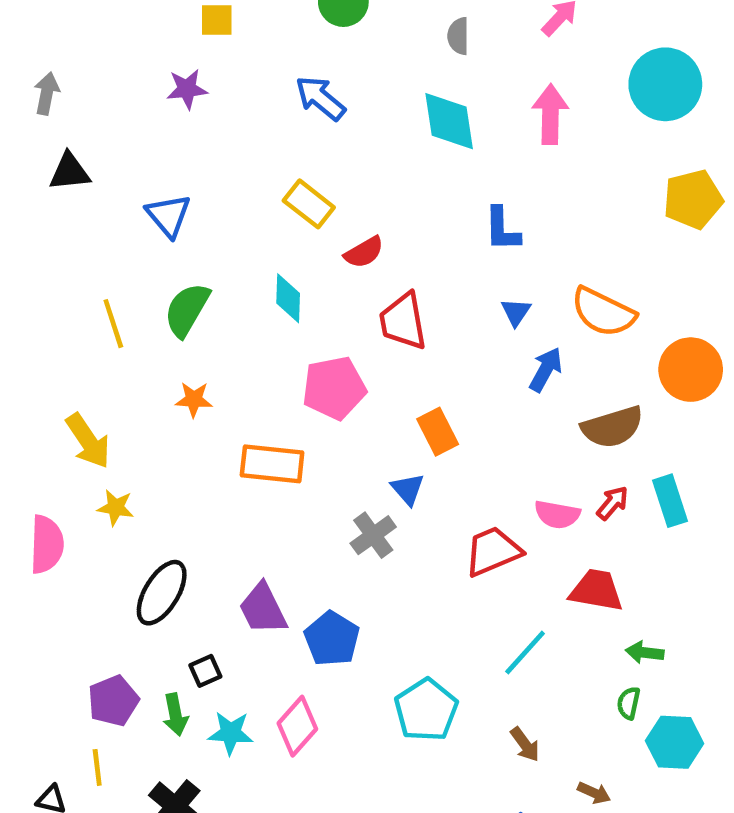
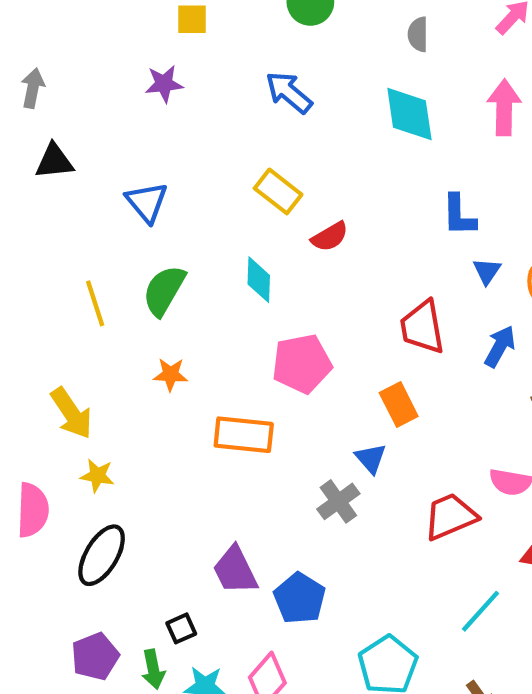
blue triangle: (516, 312) -> (487, 271), moved
red trapezoid: (403, 321) -> (422, 327), moved
black ellipse: (162, 593) -> (102, 555), moved

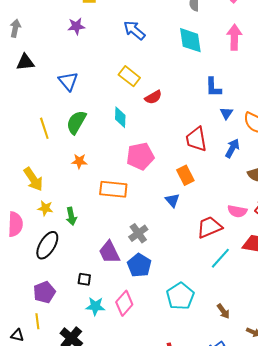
gray cross: (338, 501) -> (138, 233), moved
cyan line: (480, 611) -> (220, 258), moved
black square: (181, 628) -> (84, 279), turned 32
green arrow: (153, 669) -> (71, 216), moved

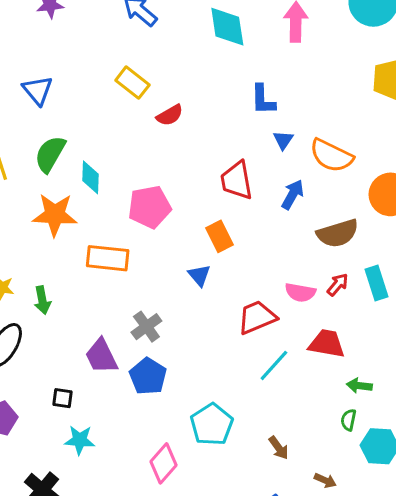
cyan diamond: (120, 117) -> (90, 177), moved
orange star: (79, 161) -> (55, 215), size x1.8
pink diamond: (124, 303) -> (164, 463), moved

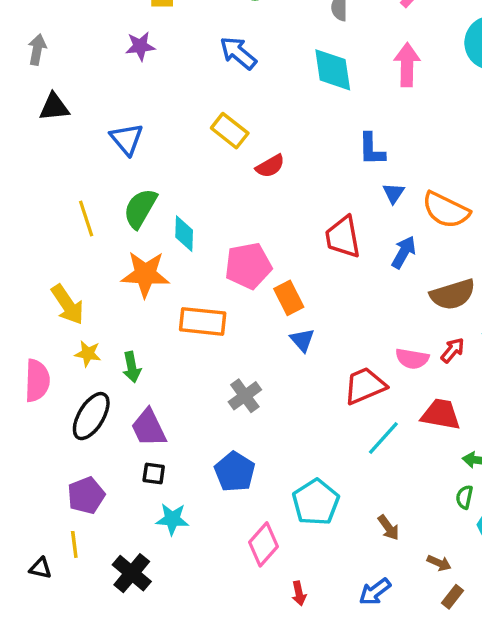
orange rectangle: (219, 236) -> (289, 298), moved
purple trapezoid: (101, 356) -> (149, 428), moved
blue pentagon: (148, 376) -> (235, 472), moved

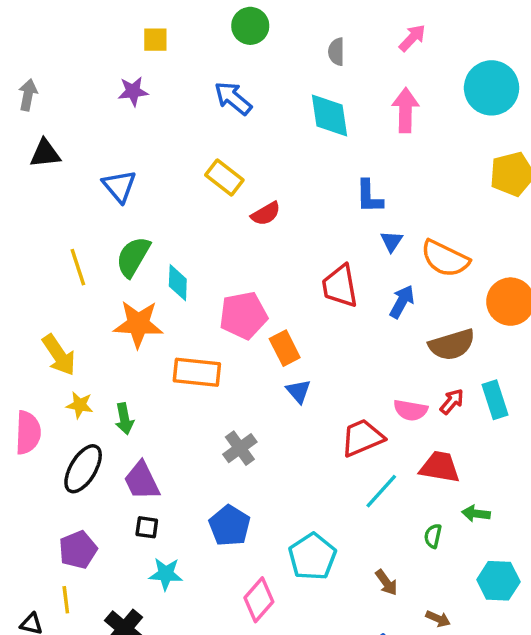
green semicircle: (464, 497) -> (433, 536), moved

